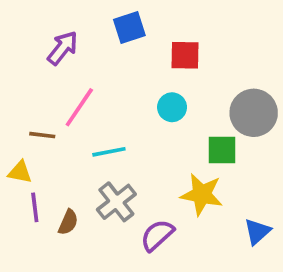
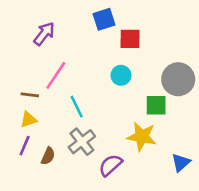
blue square: (129, 28) -> (104, 19), moved
cyan line: (109, 152) -> (77, 107), turned 75
yellow triangle: (20, 172) -> (28, 120), moved, turned -30
purple line: (35, 207) -> (25, 146), turned 30

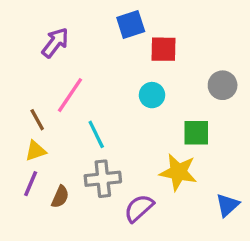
gray circle: (178, 79) -> (223, 85), moved, size x0.7
brown line: (30, 95) -> (37, 120), turned 54
gray cross: (82, 142) -> (103, 179), turned 32

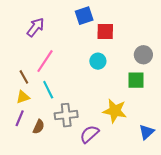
green square: (196, 133) -> (136, 80), moved
cyan line: (96, 134) -> (48, 90), moved

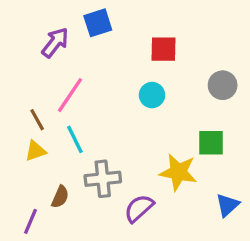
blue square: (84, 16) -> (98, 23), moved
green square: (136, 80) -> (211, 143), moved
purple line: (20, 118) -> (31, 221), moved

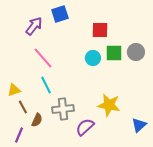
pink line: (70, 95) -> (43, 58), turned -75
brown line: (37, 120) -> (23, 107), moved
green square: (211, 143) -> (114, 53), moved
yellow triangle: (35, 151) -> (14, 90), moved

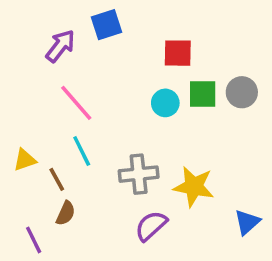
brown line: (23, 107) -> (57, 179), moved
gray cross: (63, 109) -> (139, 174), moved
purple line: (19, 135) -> (34, 240), turned -49

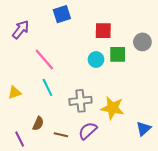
purple arrow: (60, 46) -> (21, 30), moved
gray circle: (242, 92) -> (142, 42), moved
brown line: (57, 179) -> (61, 135), moved, turned -48

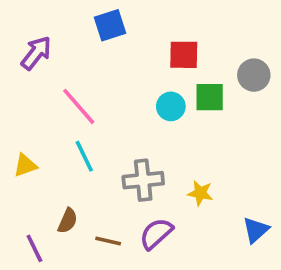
yellow star: (113, 108) -> (200, 193), size x0.6

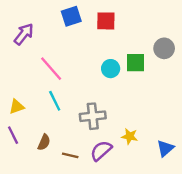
red square: (184, 55) -> (106, 21), moved
yellow star: (200, 193) -> (130, 136), moved
purple line: (34, 248) -> (13, 135), moved

